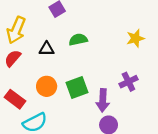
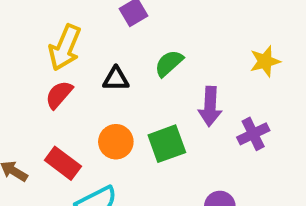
green semicircle: (78, 40) -> (169, 63), turned -30
purple arrow: (103, 100) -> (210, 106), moved

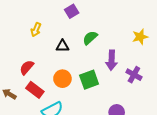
yellow arrow: (65, 48) -> (36, 30), size x0.6
red semicircle: (59, 95) -> (27, 67), moved
purple cross: (253, 134) -> (134, 75), turned -35

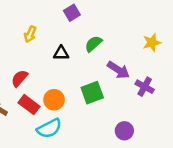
purple arrow: (112, 60) -> (118, 70), turned -60
orange circle: (62, 79) -> (54, 100), moved

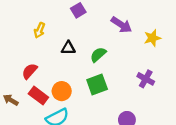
green semicircle: (93, 44) -> (98, 55), moved
purple arrow: (118, 70) -> (121, 25), moved

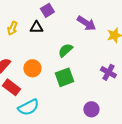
black triangle: (68, 48) -> (36, 27), moved
orange circle: (62, 91) -> (32, 68), moved

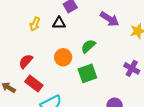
orange circle: (32, 68) -> (63, 57), moved

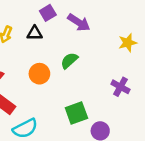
purple arrow: (110, 19) -> (79, 22), moved
green square: (87, 73) -> (76, 113), moved

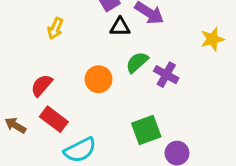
black triangle: (35, 33) -> (120, 27), moved
purple cross: (120, 87) -> (166, 75), moved

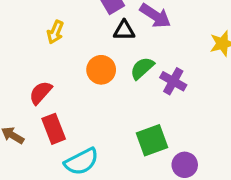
orange circle: (98, 79) -> (101, 70), moved
red rectangle: (54, 119) -> (54, 129), turned 32

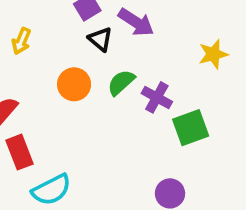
black triangle: (124, 30) -> (100, 39), turned 40
green square: (152, 140) -> (191, 128), moved

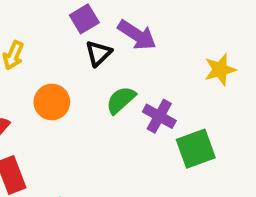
black triangle: (100, 39) -> (98, 53), turned 36
orange circle: (74, 84) -> (52, 102), moved

